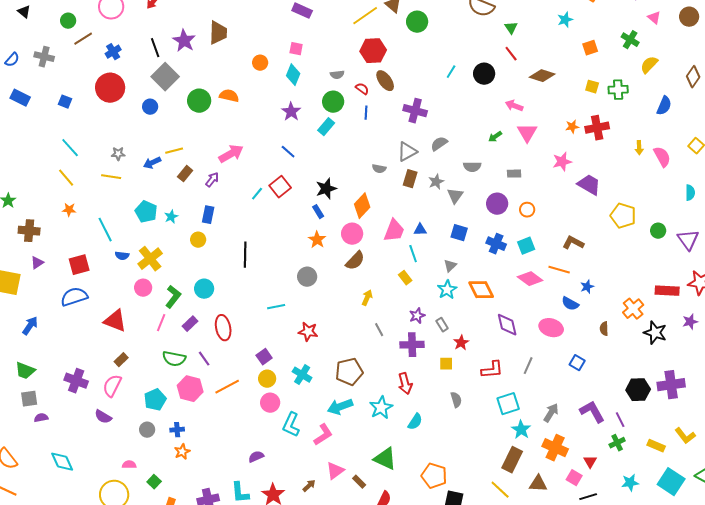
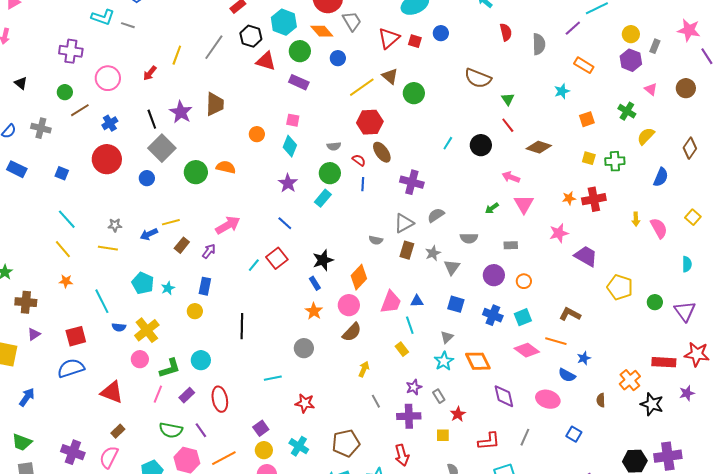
green L-shape: (173, 297) -> (170, 368), turned 35

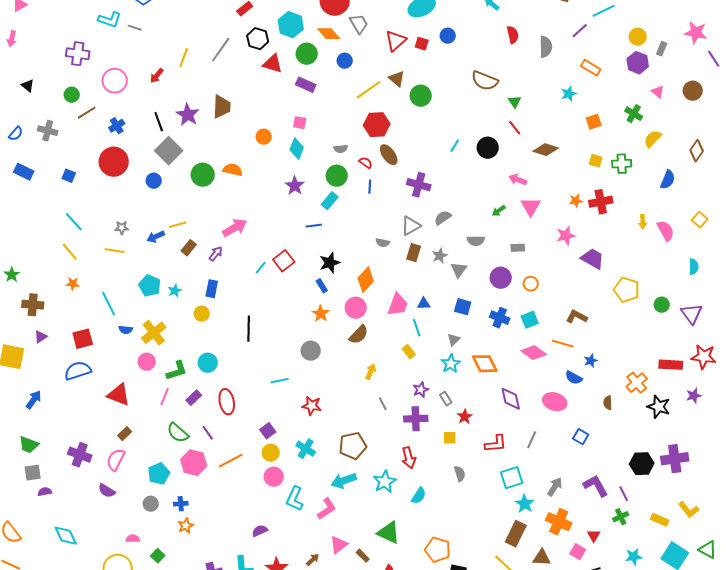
blue line: (285, 223) -> (314, 226), moved, turned -49
green semicircle: (171, 430) -> (178, 433), turned 30

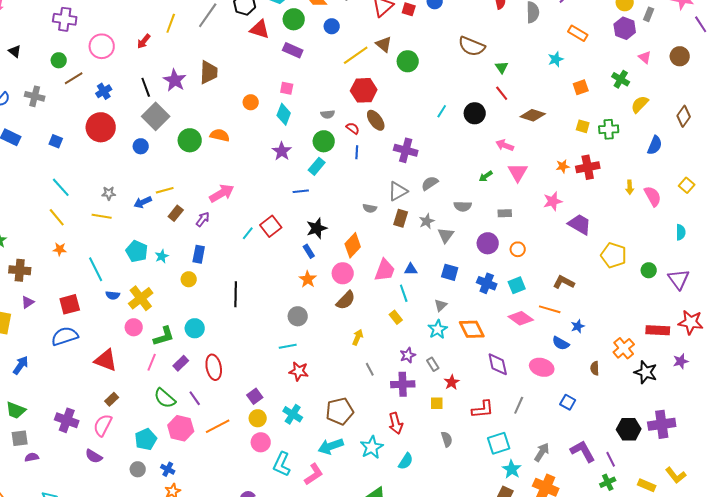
cyan line: (280, 381) -> (288, 346), moved
blue cross: (181, 504) -> (168, 469), turned 32

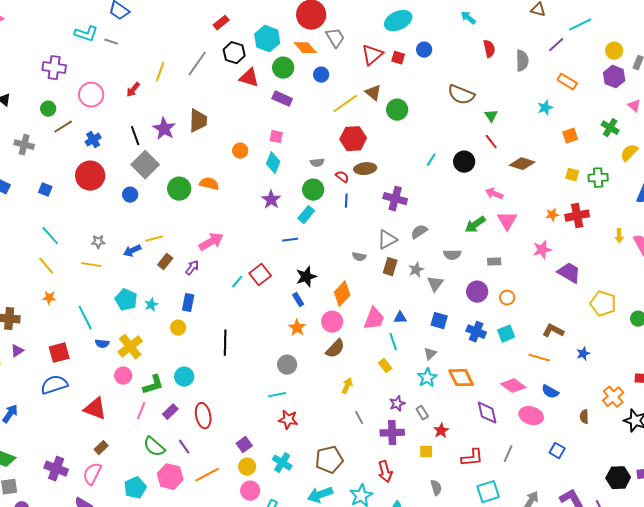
brown ellipse: (376, 120) -> (365, 169), turned -60
green arrow: (486, 176) -> (475, 225), size x1.5
pink diamond: (521, 318) -> (513, 386), moved
blue star: (578, 326) -> (583, 354), moved

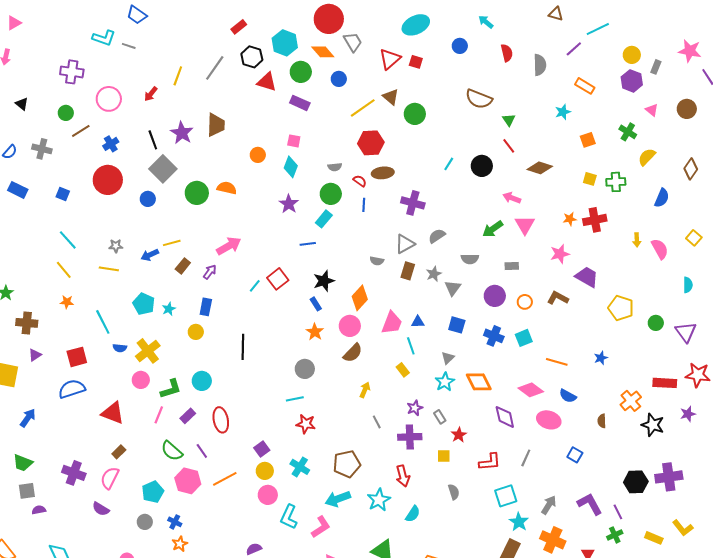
blue circle: (424, 50) -> (460, 46), moved
brown L-shape: (553, 331) -> (558, 298), moved

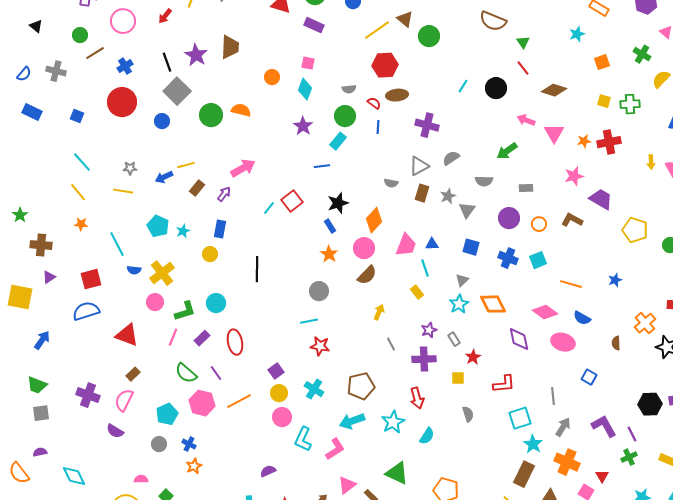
pink triangle: (525, 225) -> (554, 133), moved
gray line: (526, 458) -> (553, 396), moved, turned -30
purple semicircle: (39, 510) -> (40, 452), moved

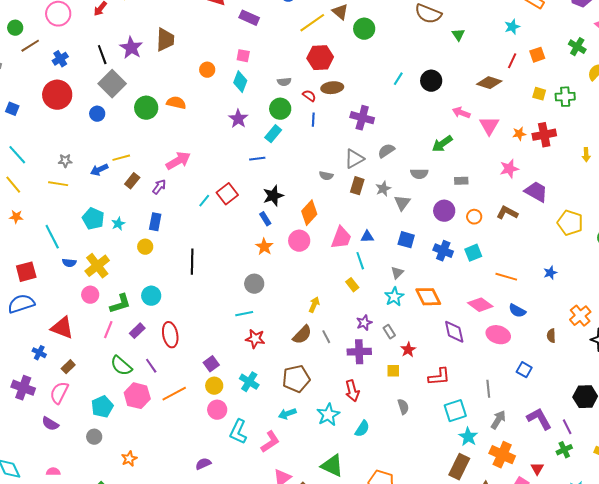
red line: (523, 68) -> (512, 61), moved, turned 63
brown semicircle: (367, 275) -> (302, 335), moved
cyan arrow: (352, 421) -> (287, 414), size x0.7
blue cross: (189, 444) -> (39, 353), moved
pink semicircle: (141, 479) -> (53, 472), moved

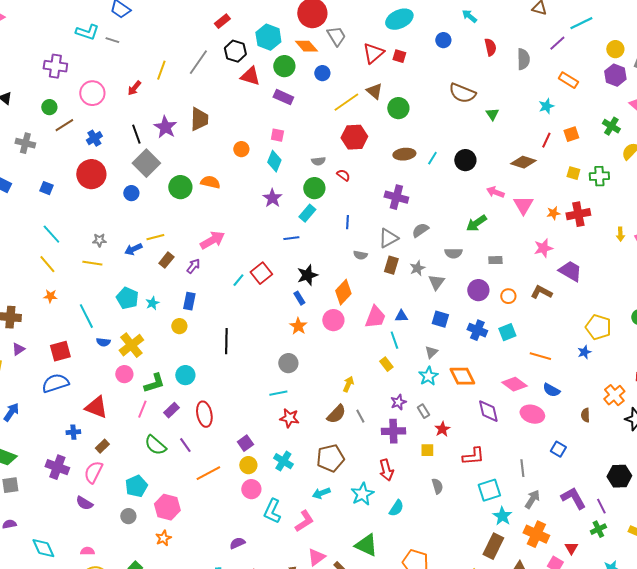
brown ellipse: (332, 88) -> (404, 154), moved
blue line: (313, 120) -> (347, 222), moved
yellow pentagon: (570, 223) -> (598, 327), moved
blue cross: (39, 353) -> (73, 432), turned -32
pink hexagon: (137, 396) -> (167, 507), moved

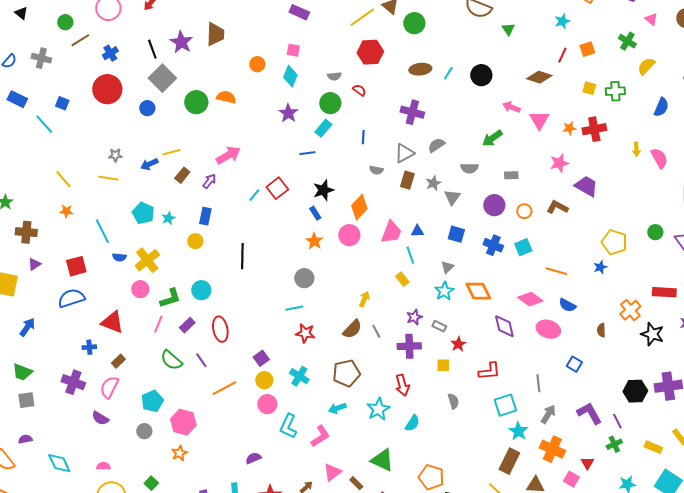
cyan line: (51, 234) -> (44, 124), moved
gray rectangle: (423, 411) -> (439, 326), turned -32

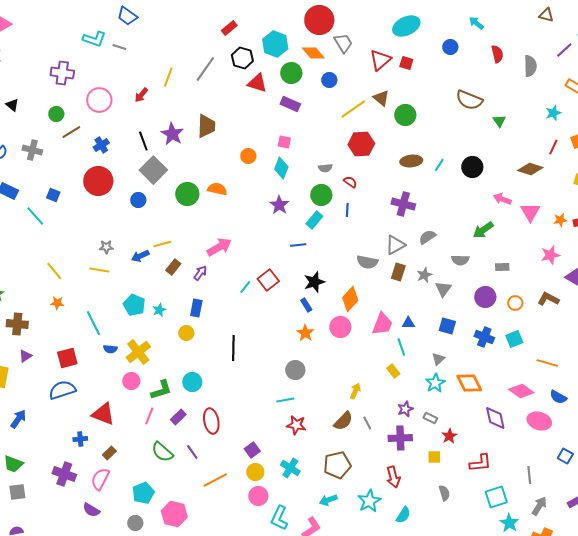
blue line: (363, 137) -> (347, 210), moved
gray semicircle: (376, 170) -> (367, 262), size x1.5

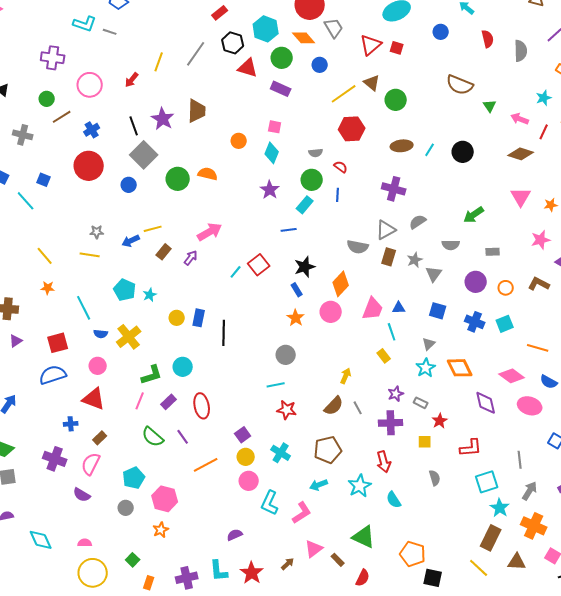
pink arrow: (502, 199) -> (520, 119), moved
blue rectangle: (196, 308) -> (199, 318), moved
pink circle: (131, 381) -> (98, 366), moved
cyan semicircle: (403, 515) -> (394, 500), turned 114

